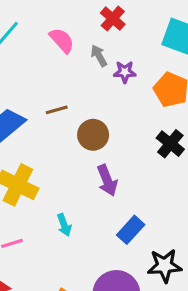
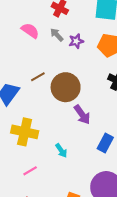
brown circle: (93, 135) -> (66, 87), size x1.4

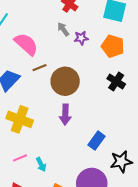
pink semicircle: (30, 31) -> (26, 44), moved, size x1.4
purple arrow: (82, 115) -> (65, 115), moved, turned 30
cyan arrow: (61, 151) -> (41, 164), moved

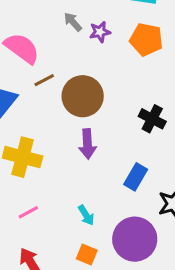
black cross: (116, 81) -> (152, 119), moved
cyan arrow: (41, 164) -> (86, 215), moved

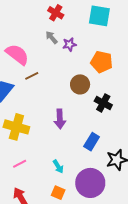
orange pentagon: (146, 39) -> (102, 62), moved
brown circle: (83, 96) -> (80, 84), moved, size x0.7

